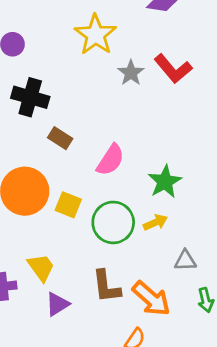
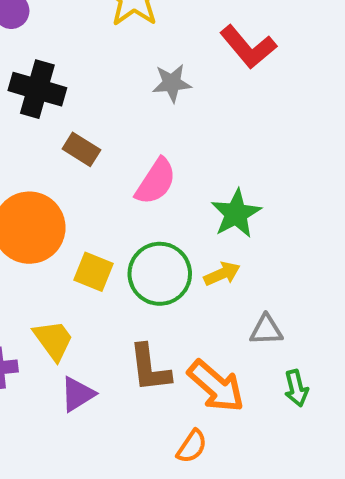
gray star: (131, 73) -> (172, 83), moved, turned 30
yellow square: (68, 205) -> (94, 272), moved

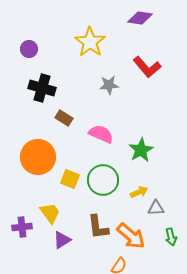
pink semicircle: (156, 181) -> (101, 134), turned -100
yellow arrow: (222, 274) -> (139, 192), moved

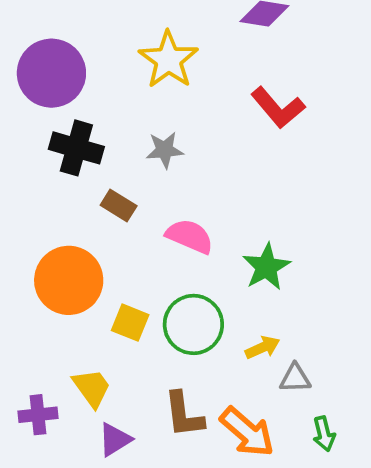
purple circle: (29, 49) -> (51, 73), size x2.0
gray star: (109, 85) -> (165, 150), moved

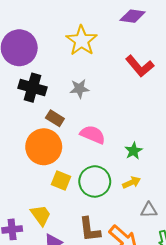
green star: (266, 267) -> (134, 151), size x0.7
orange circle: (69, 280) -> (44, 147), moved
yellow arrow: (262, 348) -> (131, 183), moved

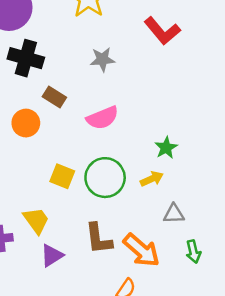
gray star: (79, 89) -> (102, 59), moved
pink semicircle: (93, 135) -> (102, 118), turned 135
orange circle: (44, 147) -> (26, 123), moved, size x0.6
green star: (134, 151) -> (166, 148), moved

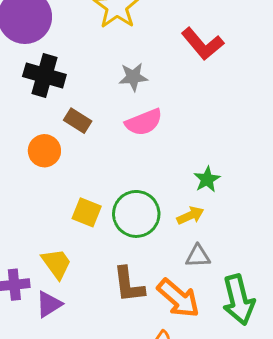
pink semicircle: (102, 118) -> (144, 122), moved
gray triangle: (174, 214) -> (198, 256), moved
green arrow: (193, 252) -> (239, 300), size x1.8
purple triangle: (52, 255) -> (49, 304), moved

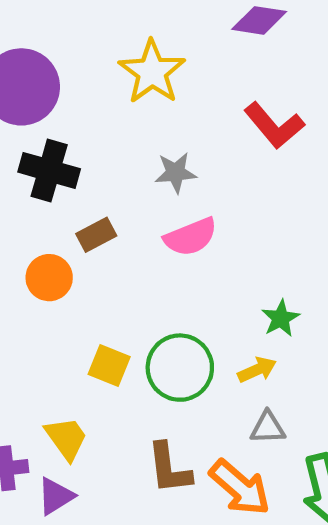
brown rectangle: (78, 121) -> (96, 235), turned -60

